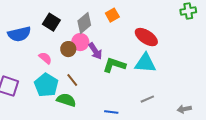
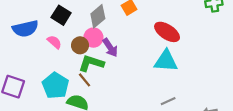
pink semicircle: (45, 58) -> (54, 42), moved
green L-shape: (114, 65) -> (91, 63), moved

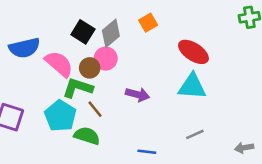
black square: (61, 15) -> (83, 32), moved
pink semicircle: (54, 42) -> (59, 64), size x1.6
purple arrow: (110, 48) -> (138, 94), moved, turned -42
green L-shape: (91, 63) -> (78, 88), moved

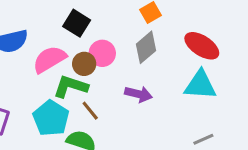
gray diamond: (111, 33) -> (146, 47), moved
pink semicircle: (59, 64) -> (49, 59), turned -72

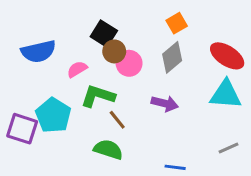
pink semicircle: (49, 59) -> (77, 69), size x0.6
brown circle: (84, 64) -> (114, 51), moved
cyan pentagon: (51, 118) -> (53, 115), moved

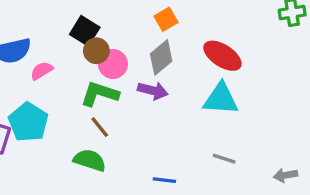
pink semicircle: (77, 69) -> (42, 71), moved
green L-shape: (98, 96) -> (100, 94), moved
purple arrow: (165, 103) -> (153, 91), moved
gray line: (229, 148) -> (224, 159), turned 42

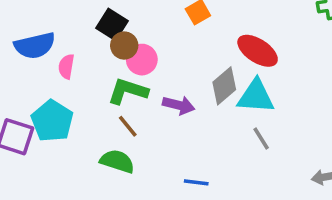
gray diamond: (161, 57) -> (224, 86), moved
pink semicircle: (42, 71) -> (66, 67), turned -50
purple arrow: (153, 91) -> (179, 105), moved
gray line: (224, 159) -> (261, 138), moved, turned 40

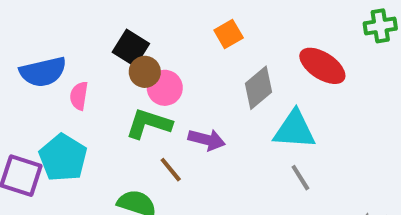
red ellipse: (258, 51) -> (322, 66), moved
gray diamond: (224, 86) -> (259, 88), moved
brown line: (128, 126) -> (171, 170), moved

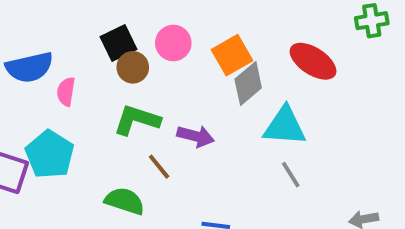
orange square: (229, 34) -> (232, 55), moved, size x1.4
black square: (131, 48) -> (119, 43), turned 32
pink circle: (165, 88) -> (173, 43), moved

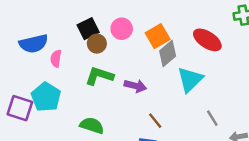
cyan triangle: (285, 126) -> (190, 80), turned -48
brown line: (159, 167) -> (155, 121), moved
gray line: (291, 175) -> (212, 118), moved

